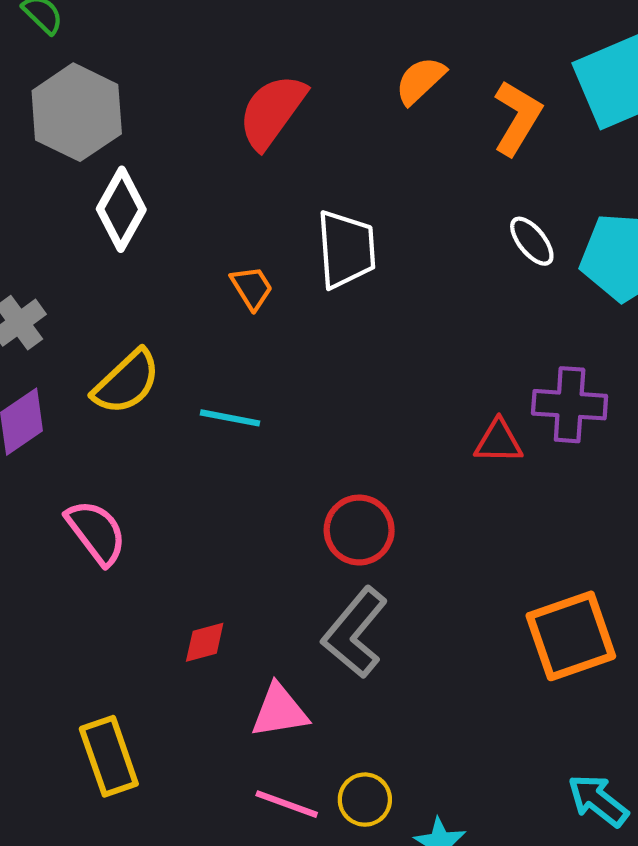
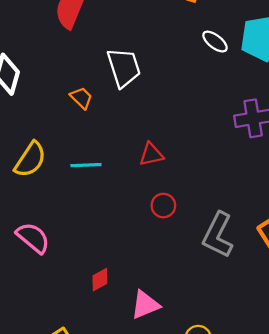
red triangle: (499, 441) -> (151, 154), moved
red circle: (359, 530) -> (163, 206), size x0.7
gray L-shape: (355, 633) -> (218, 235), moved

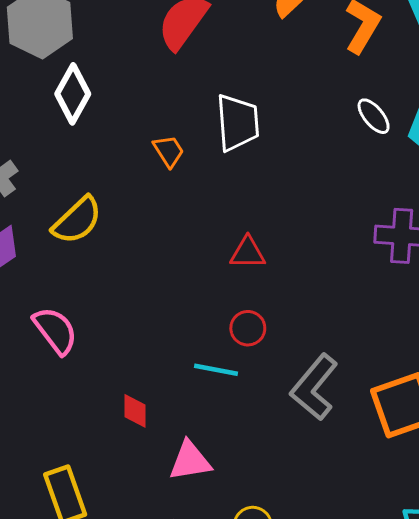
cyan line: (86, 165) -> (216, 370), moved
red diamond: (100, 280) -> (135, 411), turned -75

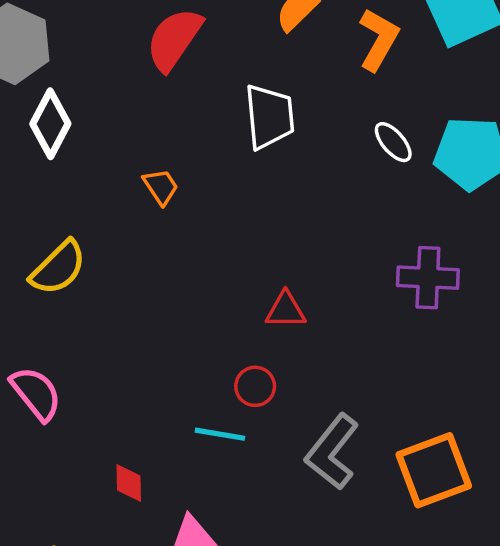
white trapezoid: (238, 123) -> (269, 117), moved
red triangle: (248, 253) -> (286, 310), moved

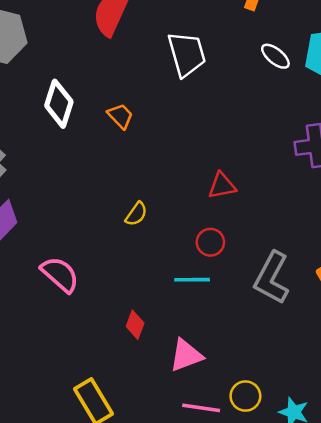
white diamond: (50, 124) -> (59, 104), moved
yellow semicircle: (58, 268) -> (136, 214), moved, size x0.6
red diamond: (129, 483) -> (135, 325), turned 32

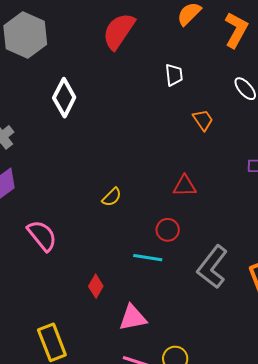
white trapezoid: (187, 54) -> (174, 75), size x0.6
orange trapezoid: (120, 116) -> (203, 120), moved

